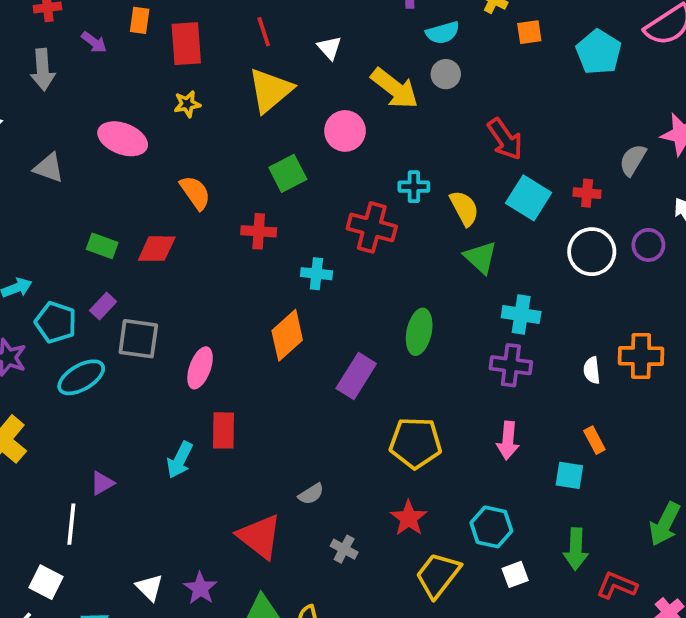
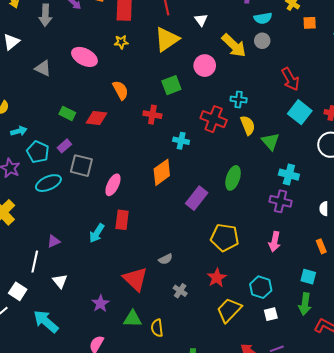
yellow semicircle: (464, 208) -> (248, 125), moved
cyan square: (569, 475) -> (308, 277), moved
white triangle: (149, 588) -> (60, 281), moved

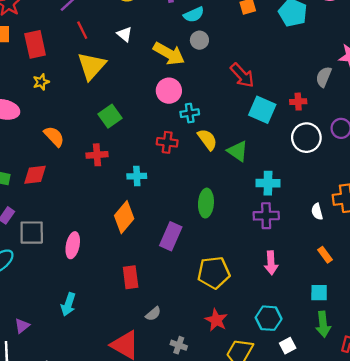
pink circle: (205, 66) -> (169, 91), moved
red cross: (214, 119) -> (167, 142), size x0.7
red rectangle: (122, 220) -> (131, 277), moved

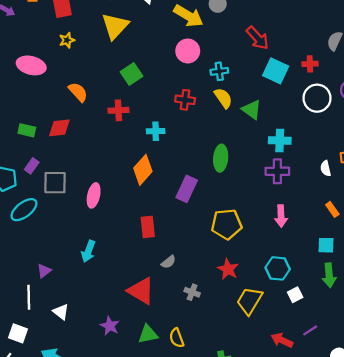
cyan cross: (190, 113) -> (219, 71), moved

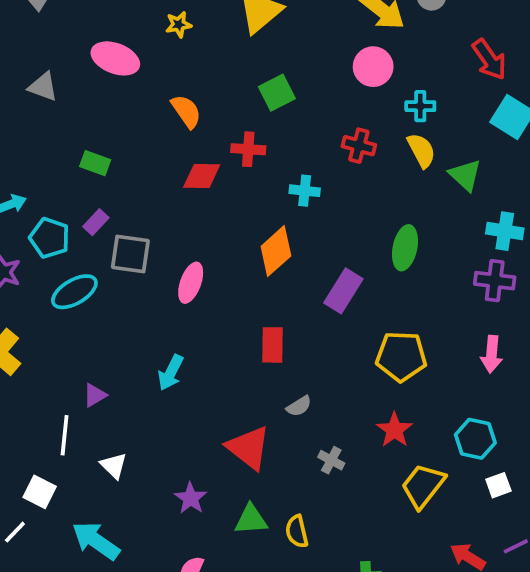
red diamond: (59, 128) -> (202, 176), moved

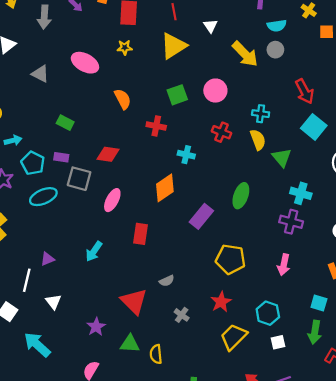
pink circle: (373, 67) -> (215, 91), moved
red diamond: (202, 176) -> (108, 154), moved
purple rectangle: (96, 222) -> (61, 157), turned 48
red rectangle: (272, 345) -> (140, 234), moved

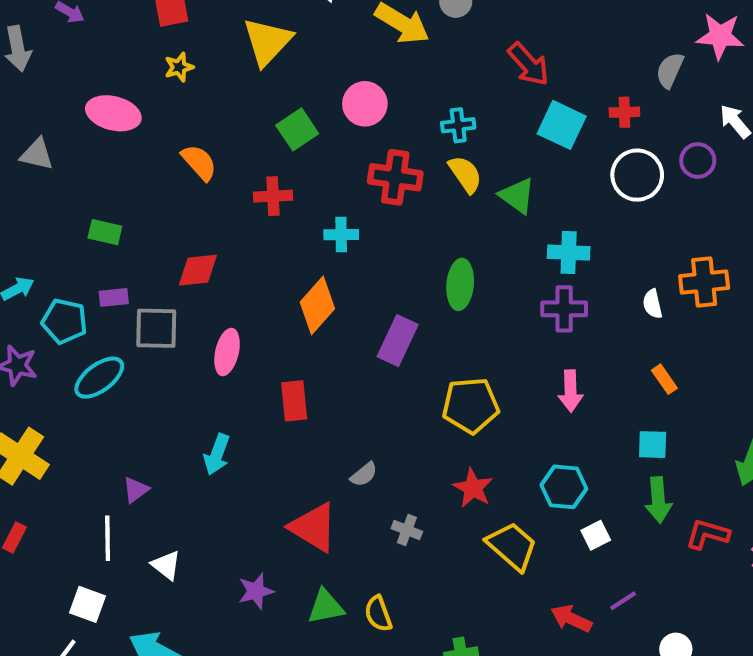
red cross: (221, 132) -> (395, 177), size x1.4
purple star: (96, 327) -> (256, 591), turned 30
yellow trapezoid: (234, 337) -> (512, 546), turned 100

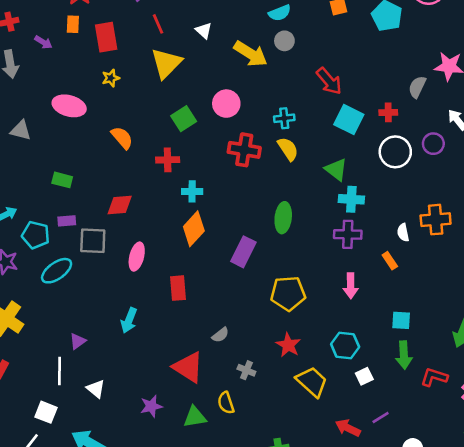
green triangle: (517, 196) -> (336, 170), moved
cyan cross: (341, 235) -> (192, 191), moved
orange rectangle: (664, 379) -> (390, 261), moved
yellow semicircle: (378, 614) -> (226, 403), moved

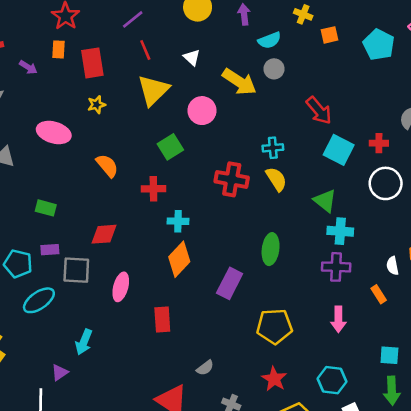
pink circle: (226, 104) -> (202, 111), moved
cyan arrow: (129, 320) -> (84, 342), moved

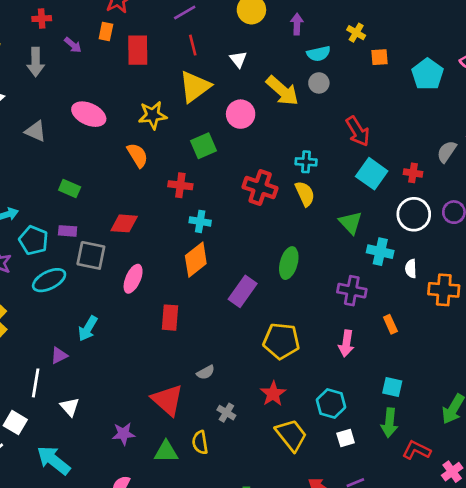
yellow star: (96, 105) -> (153, 115), moved, size x1.5
cyan cross: (340, 231) -> (380, 252), moved
white semicircle: (393, 266) -> (411, 269), moved

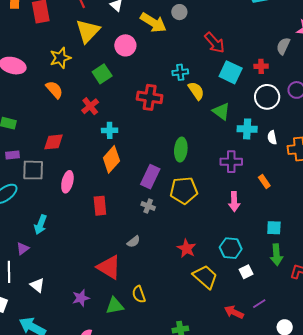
red cross: (180, 185) -> (90, 106), turned -36
yellow semicircle: (305, 194) -> (196, 91), moved
yellow pentagon: (281, 341) -> (184, 190), moved
gray cross: (226, 413) -> (148, 206), moved

